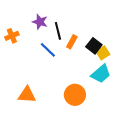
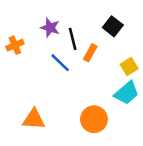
black square: (94, 46) -> (113, 26), moved

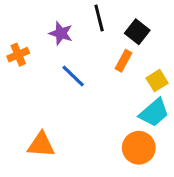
black line: (73, 39) -> (99, 18), moved
orange rectangle: (90, 53) -> (123, 61), moved
orange circle: (94, 119) -> (139, 148), moved

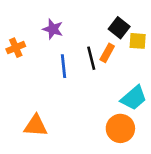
black line: (99, 18) -> (91, 58), moved
blue line: (73, 76) -> (63, 66), turned 40
yellow square: (157, 81) -> (138, 41), moved, turned 36

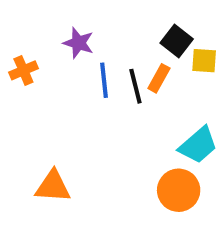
blue line: (63, 66) -> (104, 80), moved

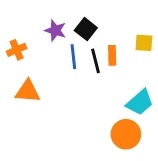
black square: (177, 41) -> (86, 29), moved
orange rectangle: (159, 78) -> (112, 55), turned -30
orange triangle: (53, 186) -> (28, 91), moved

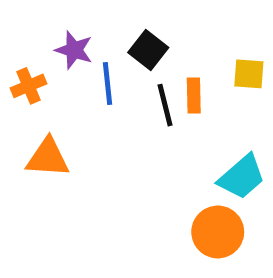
purple star: (55, 30) -> (74, 50), moved
blue line: (73, 57) -> (108, 83), moved

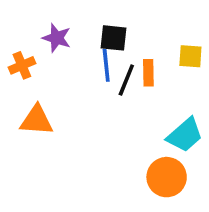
black square: (148, 50) -> (113, 38), turned -32
blue line: (108, 83) -> (106, 65), moved
black line: (165, 105) -> (126, 80), turned 36

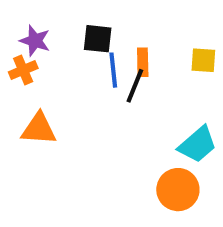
purple star: (57, 38) -> (35, 41), moved
black square: (113, 38) -> (98, 39), moved
orange rectangle: (148, 73) -> (143, 62), moved

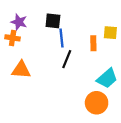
orange rectangle: (143, 62) -> (93, 43), moved
orange cross: (23, 70) -> (13, 38), turned 32
black line: (135, 86) -> (67, 59), moved

